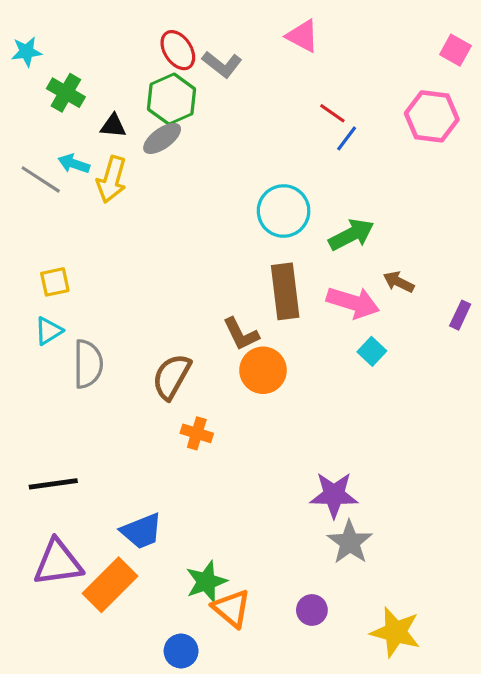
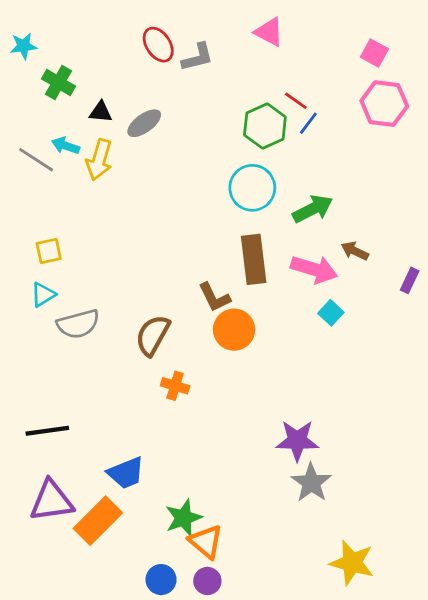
pink square: (455, 50) -> (374, 53), moved
gray L-shape: (222, 64) -> (198, 57), turned -52
green hexagon: (172, 99) -> (265, 126), moved
gray semicircle: (88, 364) -> (78, 324), turned 75
purple circle: (312, 610) -> (207, 581), moved

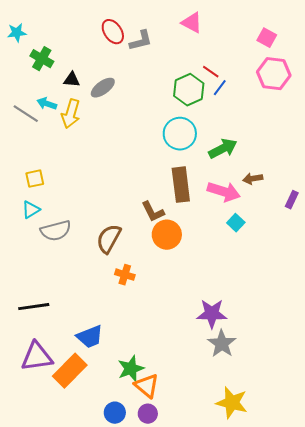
brown arrow: (355, 251) -> (253, 179), turned -36
yellow star: (352, 563) -> (232, 403), moved

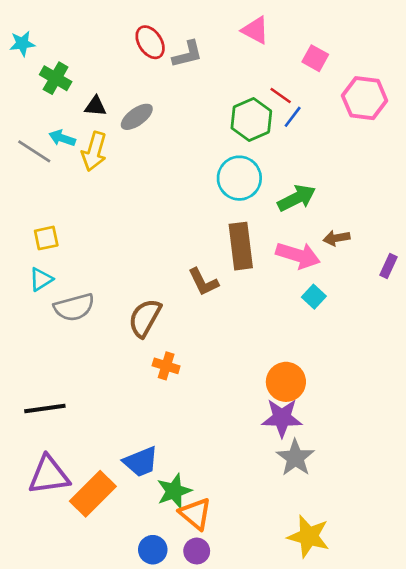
pink square: (267, 38) -> (315, 58), moved
orange circle: (167, 235) -> (286, 382), moved
blue trapezoid: (90, 337) -> (141, 462), moved

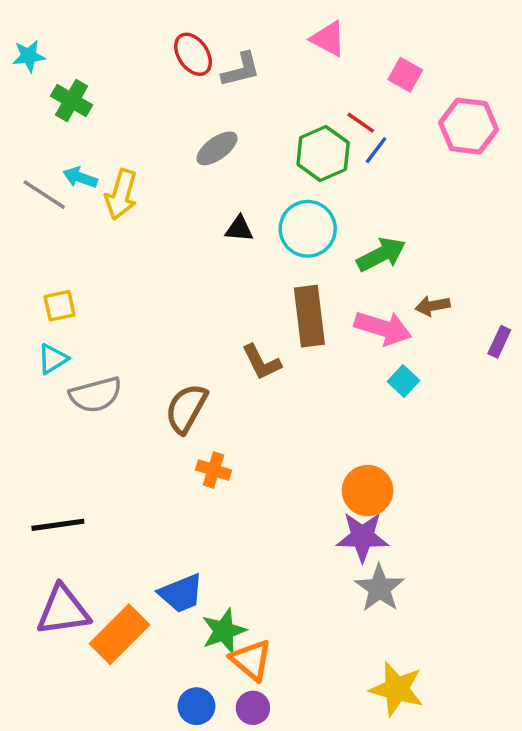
black triangle: (95, 106) -> (239, 229), moved
gray ellipse: (137, 117) -> (217, 148), moved

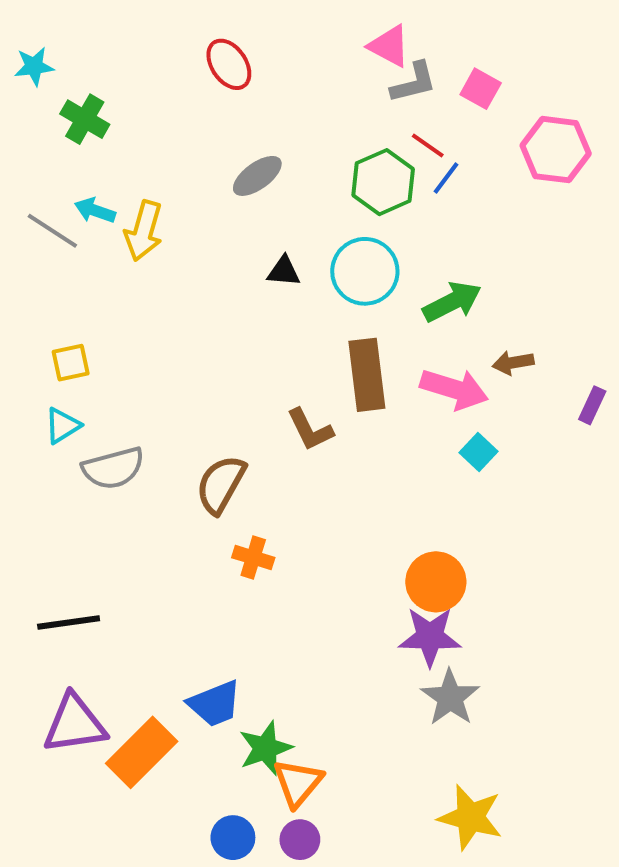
gray L-shape: (241, 70) -> (414, 83), moved
orange triangle: (251, 660) -> (298, 783), turned 30

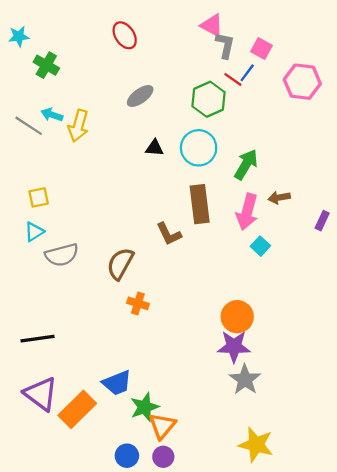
gray L-shape: (414, 83) -> (225, 45), turned -64
blue line: (446, 178) -> (247, 73), moved
green arrow: (452, 302) -> (246, 164), turned -32
pink arrow: (454, 389) -> (247, 212), turned 88
purple triangle: (75, 724) -> (41, 394), turned 45

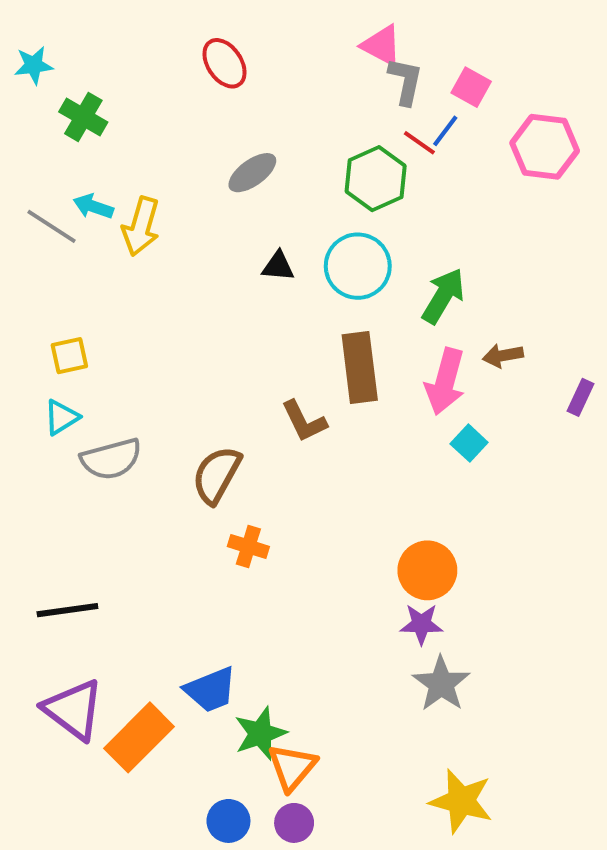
purple star: (234, 346) -> (421, 624), size x0.7

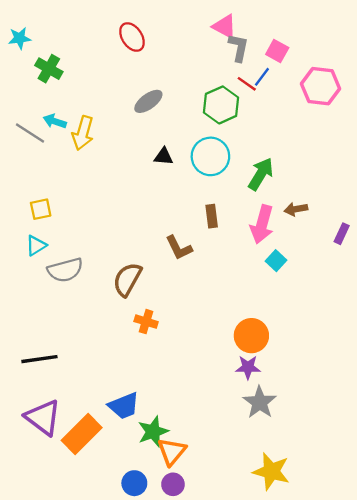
brown rectangle: (360, 368) -> (212, 216), size x0.6

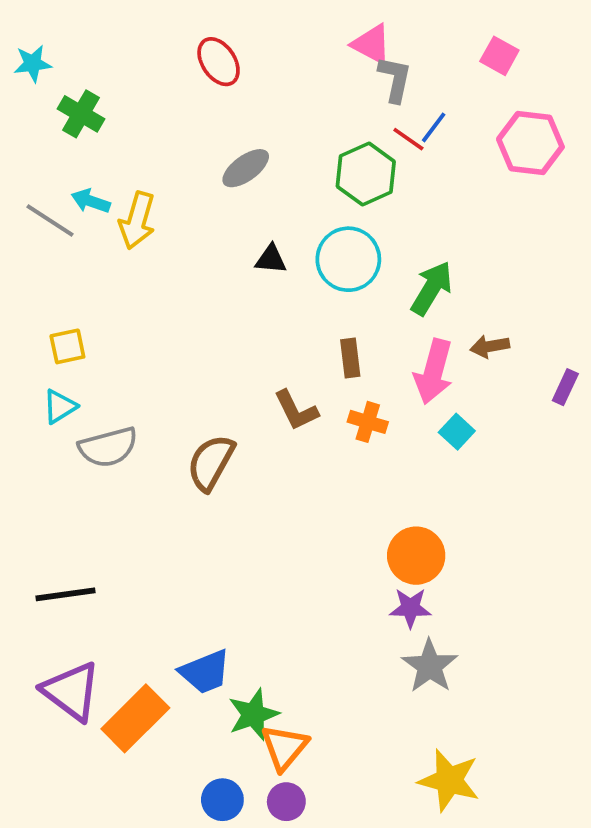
pink square: (277, 51) -> (499, 56), moved
orange cross: (146, 322) -> (368, 422), moved

